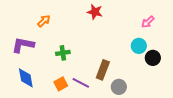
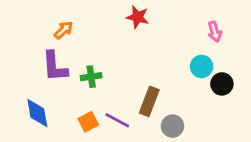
pink arrow: (148, 22) -> (215, 32), turned -64
purple L-shape: (23, 45) -> (55, 66), moved, turned -105

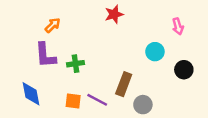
red star: (138, 17) -> (114, 14), turned -30
cyan circle: (202, 66) -> (155, 52), moved
orange square: (88, 122) -> (73, 101), turned 35

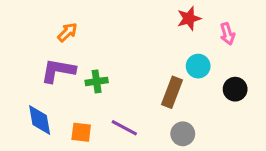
red star: (114, 14) -> (189, 18), moved
purple L-shape: (45, 55) -> (58, 71), turned 104
brown rectangle: (124, 84) -> (172, 92), moved
orange square: (73, 101) -> (81, 132), moved

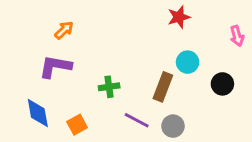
pink arrow: (227, 34) -> (237, 36), moved
green cross: (97, 81) -> (109, 87), moved
purple line: (124, 128) -> (137, 120), moved
orange square: (81, 132) -> (77, 125), turned -36

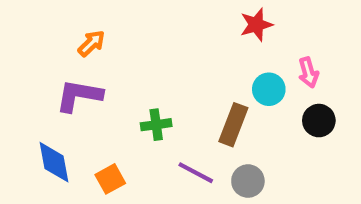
pink arrow: (237, 36) -> (308, 73), moved

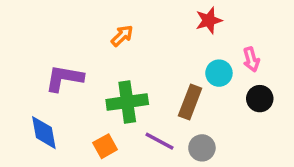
orange arrow: (91, 43) -> (122, 36), moved
green cross: (156, 125) -> (127, 102), size x1.6
orange square: (110, 179) -> (105, 146), moved

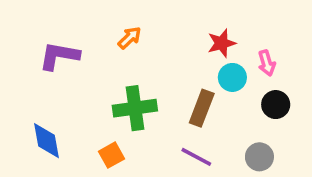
red star: (209, 20) -> (222, 43), moved
purple L-shape: (64, 78) -> (59, 56), moved
purple line: (159, 141) -> (196, 157), moved
gray circle: (202, 148) -> (259, 157), moved

